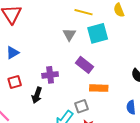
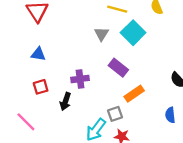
cyan square: (98, 33) -> (133, 33), turned -30
blue triangle: (13, 53) -> (38, 54), turned 40
orange rectangle: (99, 88) -> (134, 94), turned -36

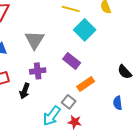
gray triangle: (101, 34) -> (35, 40), moved, size x1.5
gray square: (115, 114) -> (69, 102), turned -32

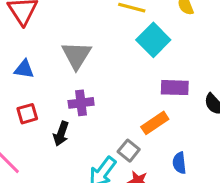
purple rectangle: (72, 61) -> (175, 88), moved, turned -36
blue semicircle: (118, 103) -> (179, 163), moved

